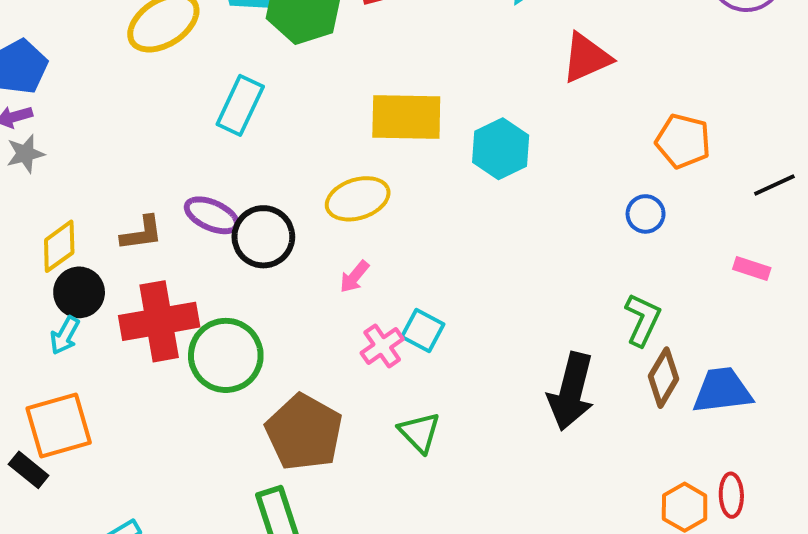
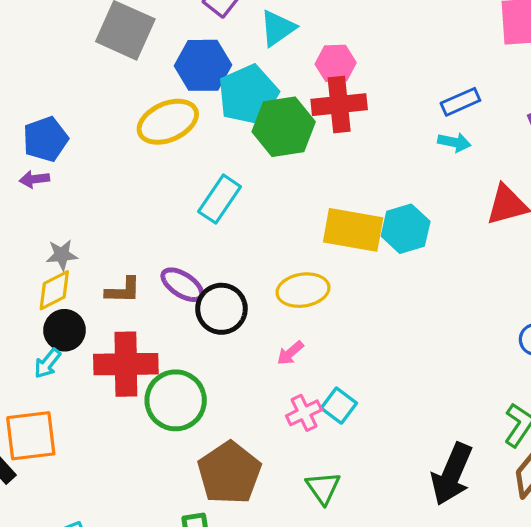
cyan hexagon: (501, 149) -> (406, 229), moved
gray star: (25, 154) -> (62, 255), moved

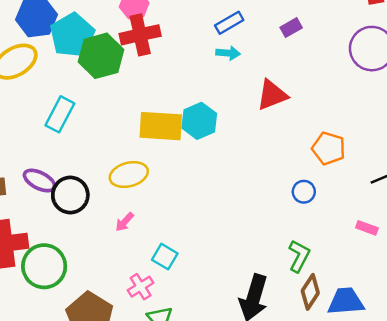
pink cross: (304, 413) -> (141, 287), moved

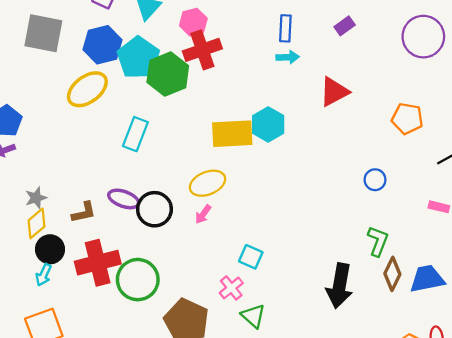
blue rectangle: (229, 23) -> (285, 28), turned -50
orange pentagon: (329, 148) -> (407, 119), moved
pink arrow: (125, 222) -> (203, 214), moved

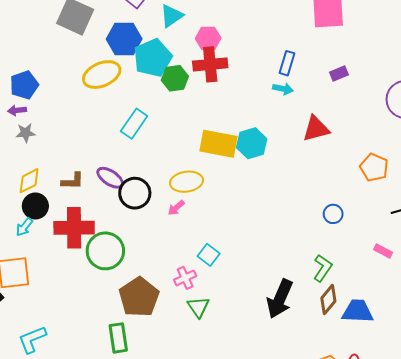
green hexagon: (168, 74) -> (175, 78), size x0.7
gray star: (36, 198) -> (26, 133), moved

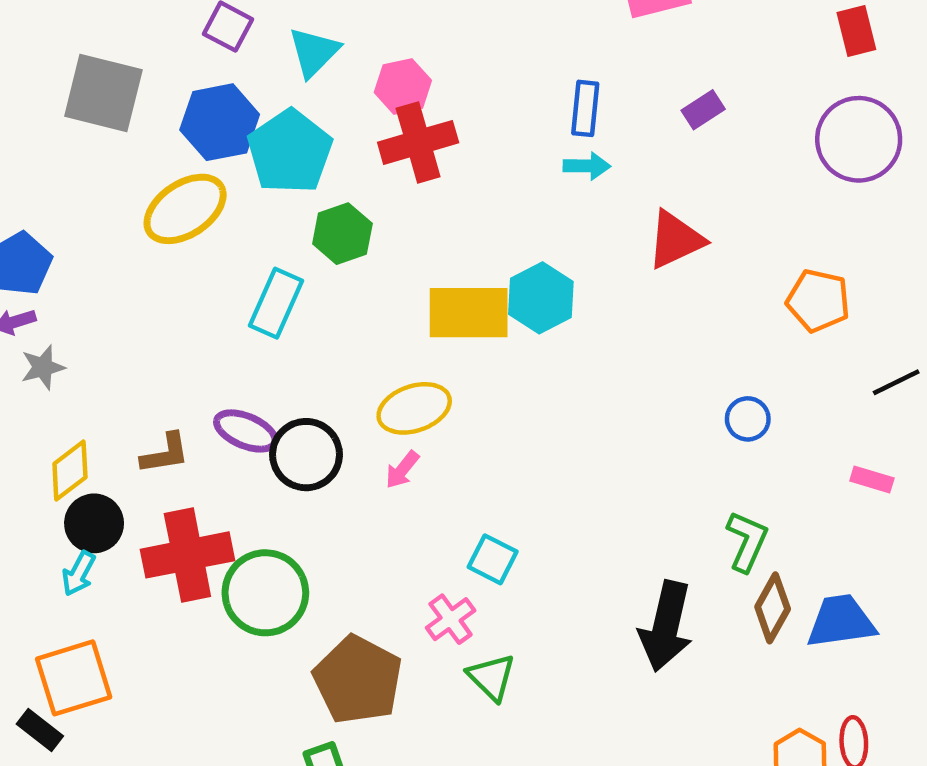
green hexagon: (175, 78) -> (342, 234), moved

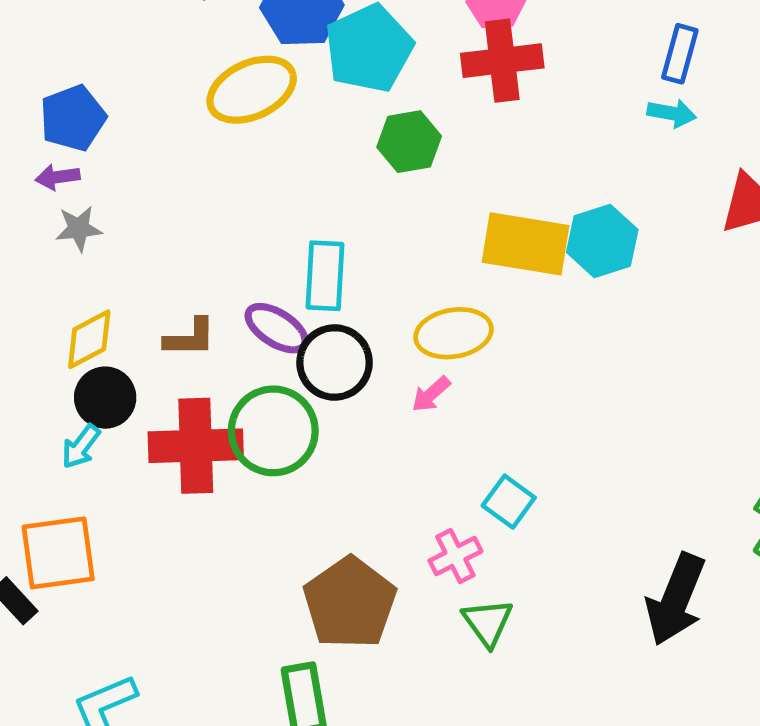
cyan rectangle: (276, 303) -> (325, 276), moved, turned -30
green circle: (265, 593) -> (273, 431), moved

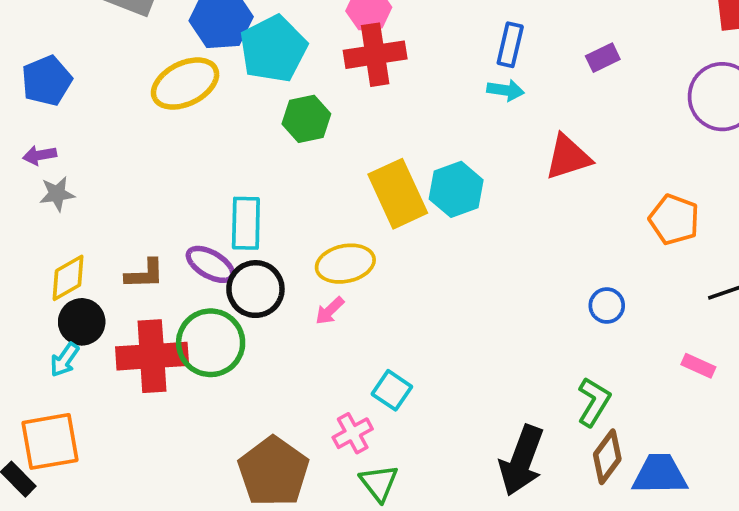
blue pentagon: (73, 118) -> (47, 81), moved
yellow rectangle: (526, 244) -> (398, 194), turned 58

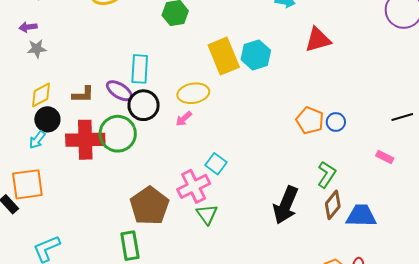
orange pentagon: (674, 219) -> (310, 120), moved
pink cross: (353, 433) -> (194, 186), size x1.5

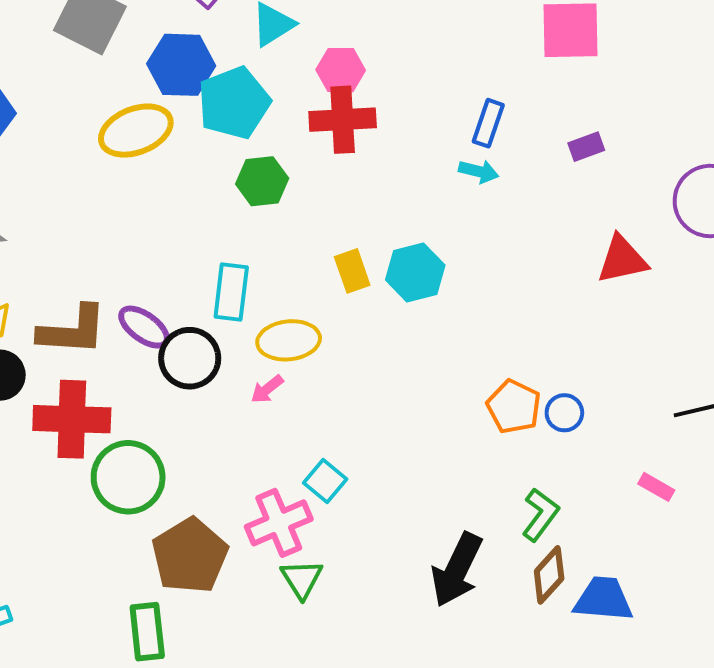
red triangle: (318, 40) -> (622, 260), moved
yellow rectangle: (224, 56) -> (352, 271), size x0.6
cyan rectangle: (140, 69) -> (231, 292), moved
brown L-shape: (83, 95) -> (73, 330), size x1.6
green circle: (118, 134) -> (128, 477), moved

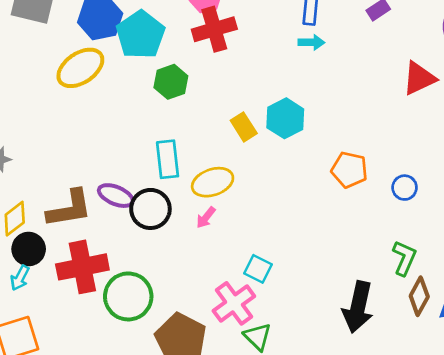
orange pentagon: (514, 407) -> (349, 170), moved

